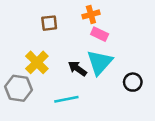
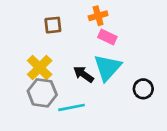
gray hexagon: (18, 88) -> (42, 93), moved

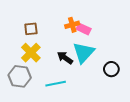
orange cross: (98, 16) -> (72, 25), moved
brown square: (53, 25) -> (31, 29), moved
gray hexagon: (42, 93) -> (20, 76), moved

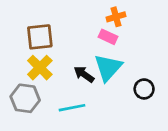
orange cross: (72, 25) -> (116, 17), moved
brown square: (31, 29) -> (40, 37), size x1.5

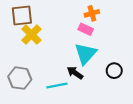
brown square: (40, 37) -> (22, 15), moved
yellow cross: (40, 68) -> (31, 35), moved
black arrow: (84, 74) -> (75, 73), moved

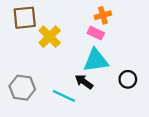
yellow cross: (31, 35) -> (50, 37), moved
cyan triangle: (86, 54) -> (96, 60), turned 40
cyan line: (57, 85) -> (64, 96), turned 36

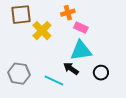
orange cross: (103, 15) -> (68, 13), moved
black circle: (128, 79) -> (101, 73), moved

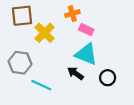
cyan triangle: (81, 51) -> (86, 54), turned 30
gray hexagon: (19, 74) -> (20, 63), moved
cyan line: (54, 81) -> (41, 85), moved

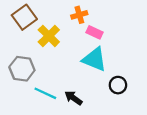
brown square: (22, 16) -> (24, 17), turned -30
black arrow: (76, 73) -> (73, 98), moved

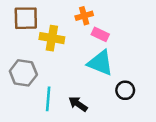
brown square: (24, 17) -> (26, 18), turned 35
yellow cross: (49, 36) -> (52, 38), turned -35
cyan line: (45, 93) -> (48, 99), turned 70

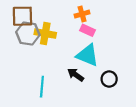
orange cross: (84, 16) -> (82, 14), moved
gray hexagon: (23, 73) -> (28, 34), moved
black arrow: (78, 104) -> (76, 75), moved

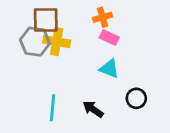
brown square: (22, 16) -> (46, 20), moved
cyan triangle: (87, 55) -> (109, 69), size x0.7
black arrow: (76, 75) -> (93, 109), moved

